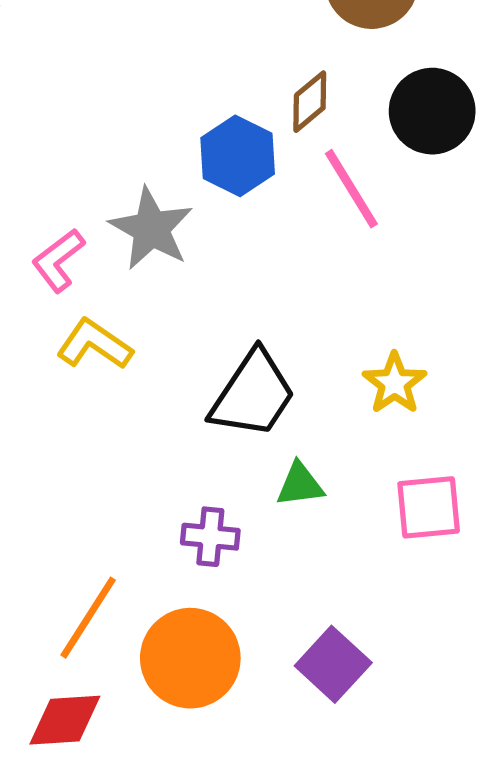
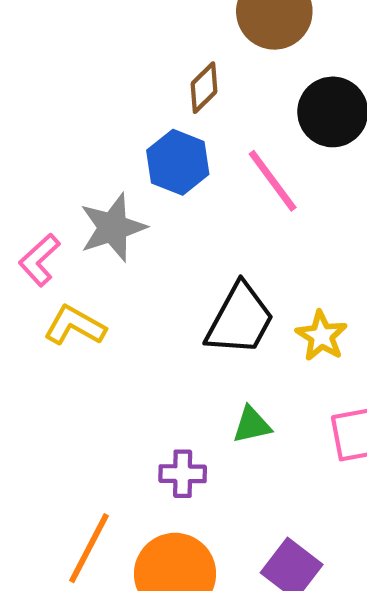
brown diamond: (310, 102) -> (204, 88), moved
gray star: (151, 229) -> (113, 228), turned 30
black trapezoid: (253, 394) -> (240, 319), moved

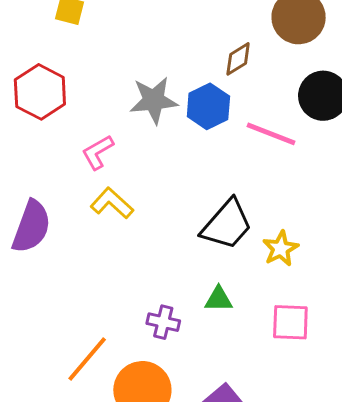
pink line: (273, 181) -> (271, 134), turned -45
gray star: (113, 228) -> (154, 100), moved

